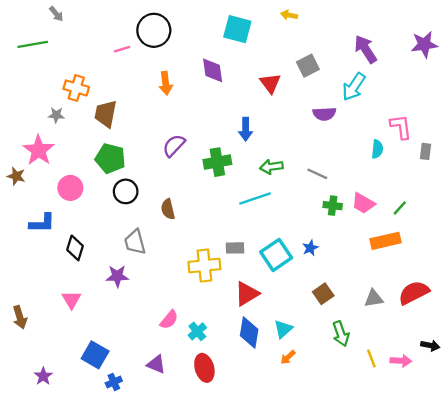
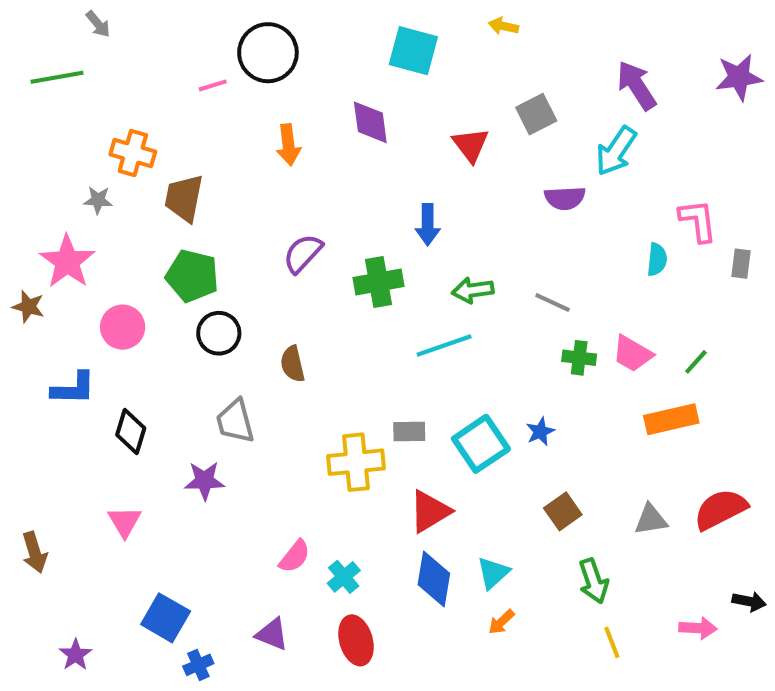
yellow line: (371, 358) -> (612, 642), moved

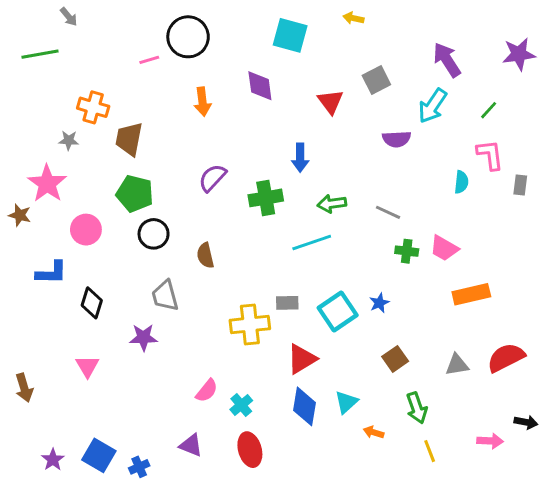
green line: (696, 362) -> (489, 110), moved
blue square: (166, 618) -> (99, 455), moved
orange arrow: (501, 622) -> (374, 432), moved, turned 60

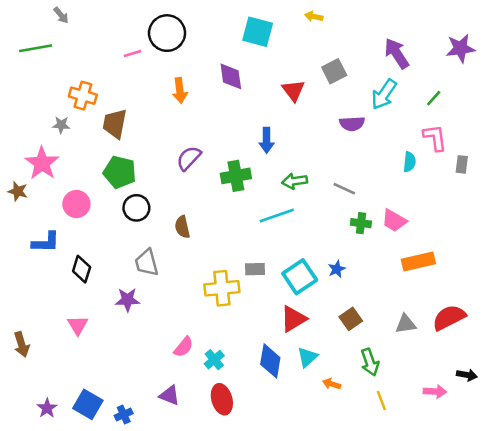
red triangle: (302, 359) -> (293, 319), moved

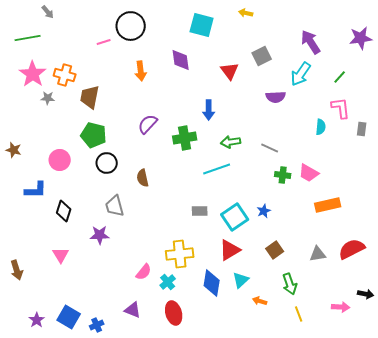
pink star: (42, 163) -> (33, 74), moved
yellow cross: (222, 288) -> (180, 254), moved

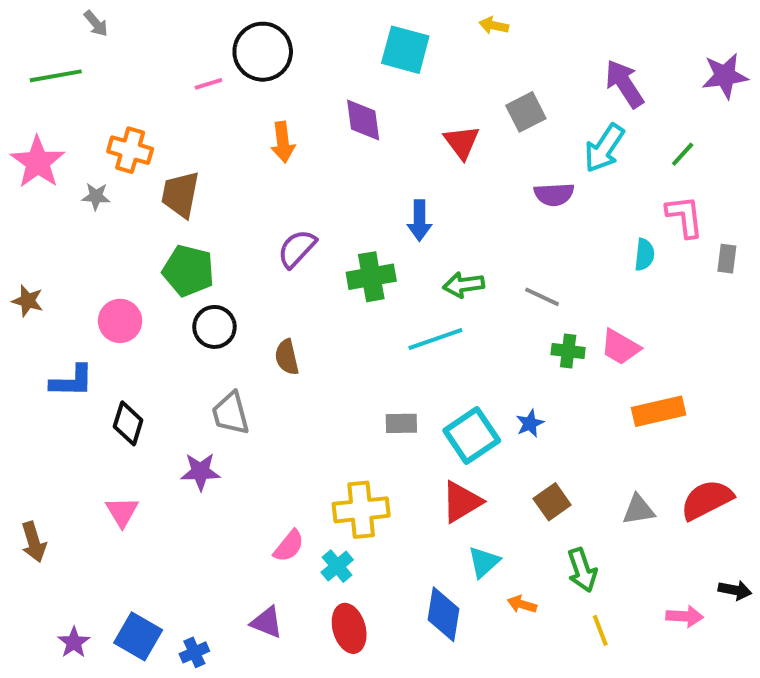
pink star: (33, 74) -> (38, 162), moved
blue diamond: (212, 283) -> (444, 614), moved

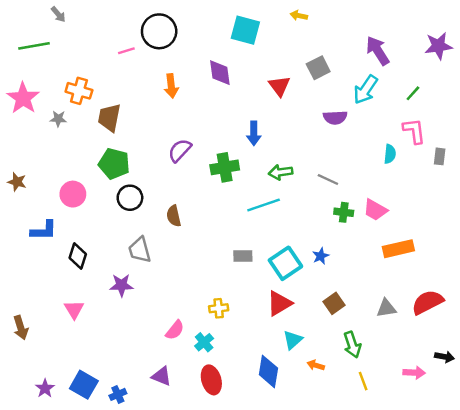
yellow cross: (361, 510) -> (219, 308), size x0.6

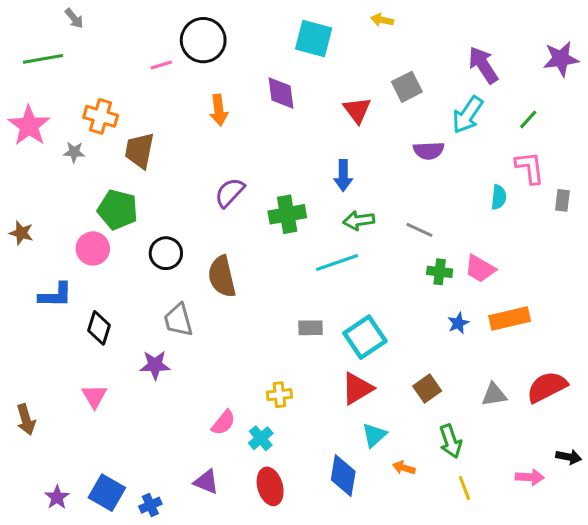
blue arrow: (254, 133) -> (343, 175), moved
green pentagon: (114, 164) -> (118, 210), moved
brown semicircle: (174, 216) -> (222, 276), size x1.5
blue star: (321, 256) -> (458, 323), moved

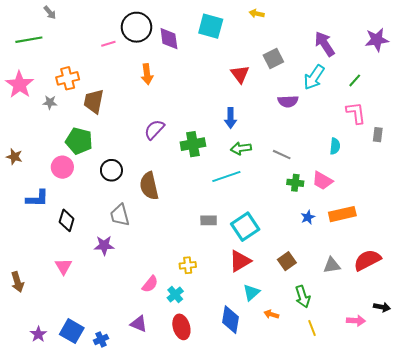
purple diamond: (281, 93) -> (169, 39), moved
orange cross: (101, 116) -> (68, 78), turned -30
cyan semicircle: (499, 197) -> (335, 146), moved

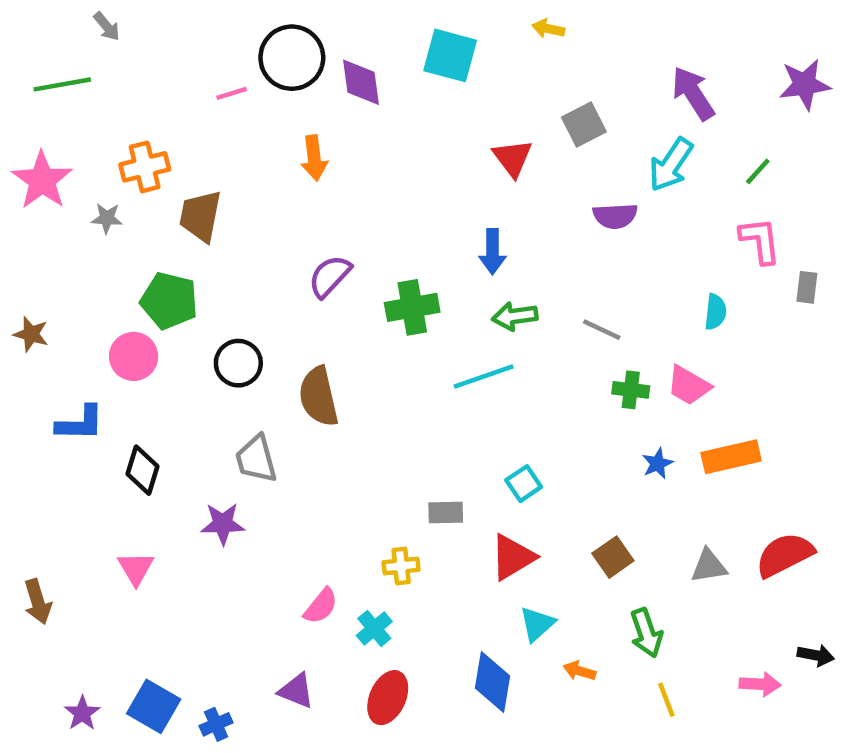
gray rectangle: (209, 220) -> (446, 513), moved
cyan square: (245, 227) -> (524, 484), size x0.6
red ellipse: (181, 327) -> (388, 698), turned 40

